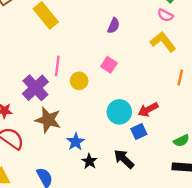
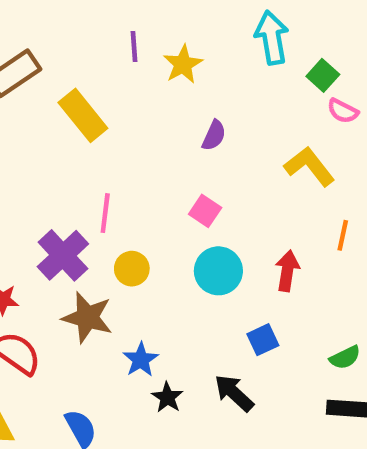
pink semicircle: (165, 15) -> (343, 111), moved
yellow circle: (79, 81) -> (132, 269), moved
red arrow: (148, 110) -> (287, 271), moved, turned 126
cyan circle: (119, 112) -> (218, 271), moved

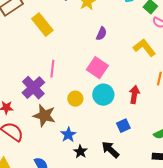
pink square: (205, 211) -> (97, 68), size x1.5
yellow circle: (132, 269) -> (75, 99), moved

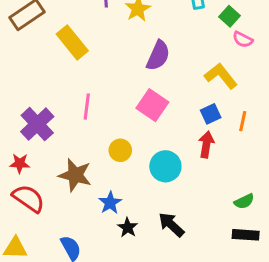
purple semicircle: (101, 34) -> (158, 56), size x1.5
purple cross: (33, 88) -> (37, 124), moved
cyan circle: (103, 95) -> (165, 166), moved
blue square: (123, 126) -> (211, 114), moved

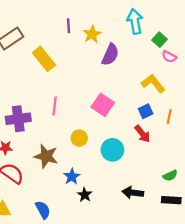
purple semicircle: (158, 56) -> (110, 55), moved
purple cross: (37, 124) -> (18, 119), turned 35
red arrow: (206, 144) -> (142, 134), turned 132
black arrow: (171, 225) -> (133, 193), moved, turned -36

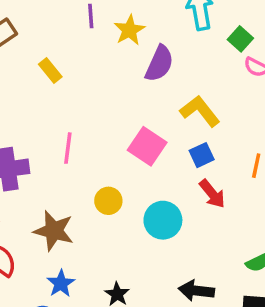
yellow rectangle: (44, 59) -> (50, 71), size x0.6
yellow L-shape: (153, 83) -> (200, 111), moved
blue square: (146, 111) -> (202, 155), moved
blue star: (72, 177) -> (61, 284), moved

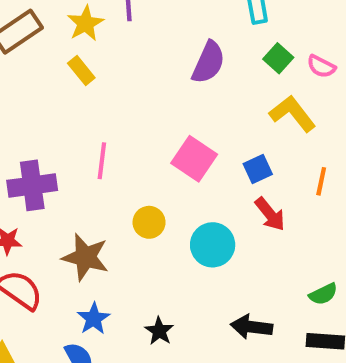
yellow star: (129, 30) -> (85, 23), moved
green square: (240, 39) -> (278, 58), moved
yellow L-shape: (200, 111) -> (293, 114), moved

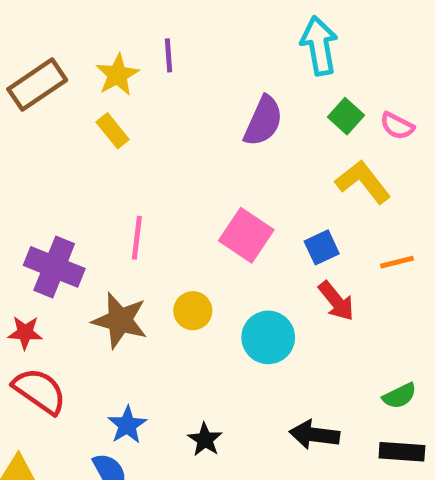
orange line: (321, 181) -> (397, 262), turned 64
purple cross: (32, 185) -> (54, 267), turned 30
brown star: (85, 257) -> (120, 320), moved

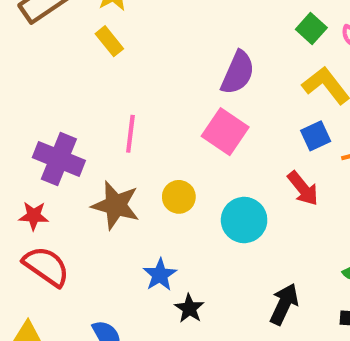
purple semicircle: (263, 121) -> (238, 73), moved
blue square: (322, 247) -> (316, 136), moved
blue star: (127, 425) -> (160, 275), moved
black arrow: (314, 435) -> (284, 304), turned 108

